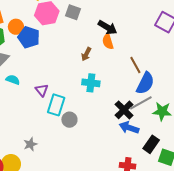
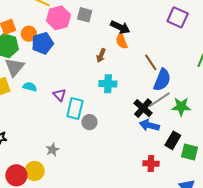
blue pentagon: (29, 37) -> (42, 43), turned -30

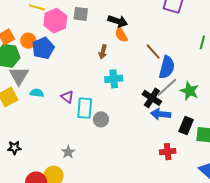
green star: (181, 107) -> (189, 91), turned 30

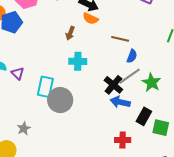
orange semicircle: (121, 35) -> (90, 18), turned -42
brown line: (153, 52) -> (120, 39), turned -42
blue semicircle: (167, 67) -> (132, 56), size x0.6
purple triangle: (67, 97) -> (18, 73), moved
gray circle: (101, 119) -> (60, 100), size x1.6

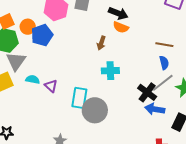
brown line: (120, 39) -> (164, 45), moved
blue semicircle: (132, 56) -> (164, 63), turned -32

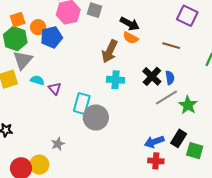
brown arrow: (101, 43) -> (110, 51), size x1.6
brown line: (164, 45) -> (171, 46), moved
black cross: (147, 92) -> (152, 76), moved
blue arrow: (155, 109) -> (154, 142), moved, turned -36

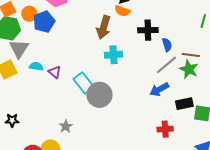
brown line: (171, 46) -> (191, 55), moved
black cross: (152, 76) -> (148, 30), moved, turned -36
cyan rectangle: (82, 103) -> (84, 83), turned -45
black rectangle: (179, 138) -> (184, 104), turned 54
blue arrow: (154, 142) -> (159, 89), moved

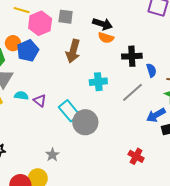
brown arrow: (104, 27) -> (73, 51), moved
gray line: (166, 65) -> (133, 92), moved
blue arrow: (159, 89) -> (156, 115), moved
red cross: (165, 129) -> (136, 156), moved, turned 35

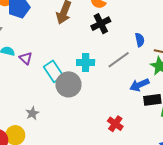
black cross: (132, 56) -> (101, 24), moved, turned -30
cyan cross: (98, 82) -> (86, 63), moved

